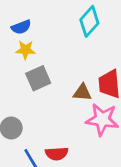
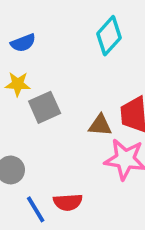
yellow star: (25, 50) -> (18, 84), moved

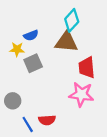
blue semicircle: (23, 43) -> (31, 35), moved
brown triangle: (100, 125) -> (66, 42), moved, size x1.6

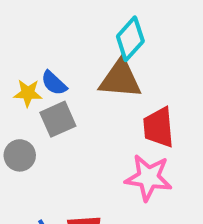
blue semicircle: (31, 35) -> (54, 83), moved, turned 64
gray circle: (13, 101) -> (20, 155), moved

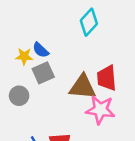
brown triangle: (120, 79) -> (83, 87), moved

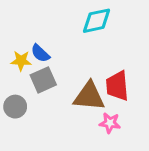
cyan diamond: (89, 22) -> (97, 21), turned 36
pink star: (100, 110) -> (110, 123), size x0.6

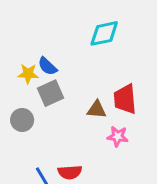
brown triangle: (89, 96) -> (97, 110), size x0.6

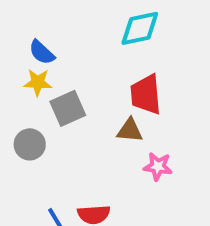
blue semicircle: (47, 66) -> (42, 52), moved
red trapezoid: (125, 99) -> (146, 94), moved

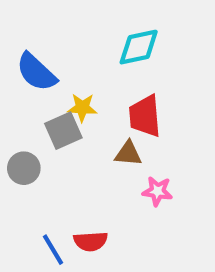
blue semicircle: (42, 52) -> (36, 72), size x1.5
yellow star: (38, 82) -> (82, 108), moved

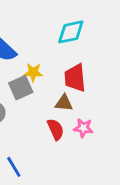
red semicircle: (91, 241) -> (56, 129), moved, turned -110

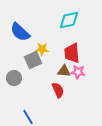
pink star: (83, 128) -> (78, 72), moved

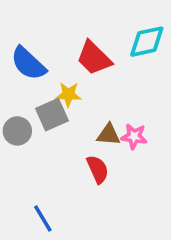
cyan diamond: (69, 20) -> (147, 42), moved
red trapezoid: (72, 53) -> (94, 58), moved, turned -40
gray circle: (14, 78) -> (17, 131), moved

